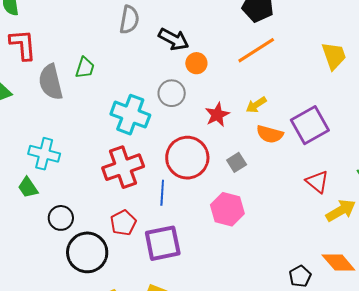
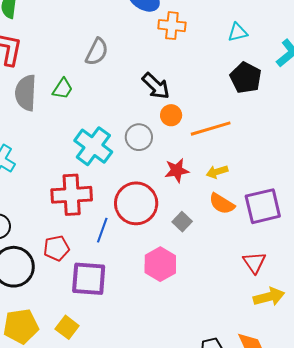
gray semicircle: (129, 20) -> (97, 52), moved
orange line: (256, 50) -> (211, 129), moved
gray square: (237, 162) -> (182, 222), turned -30

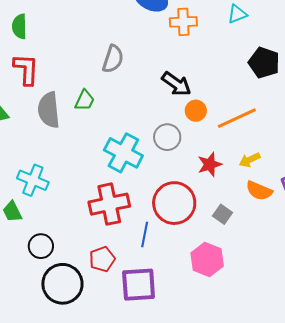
cyan triangle: (238, 32) -> (237, 14), moved

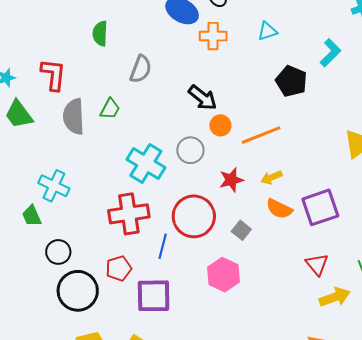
green semicircle: (19, 26) -> (100, 33), moved

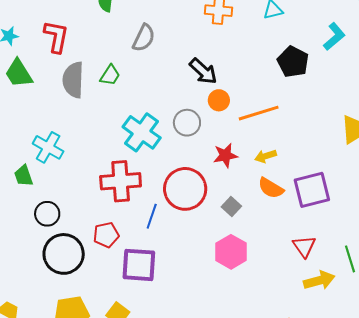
pink hexagon: (223, 275) -> (231, 252), moved

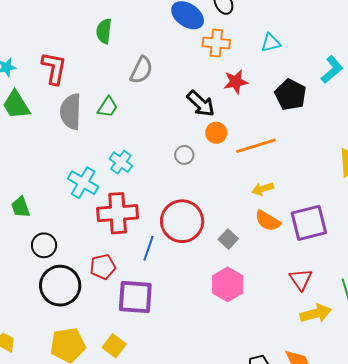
gray circle: (187, 123) -> (184, 155), size x0.7
cyan cross: (142, 132) -> (121, 162), moved, size x0.6
cyan cross: (48, 147) -> (83, 183), moved
red star: (225, 155) -> (236, 82), moved

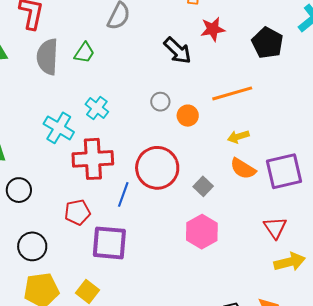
orange circle: (216, 133) -> (188, 116), moved
black circle: (60, 286) -> (32, 246), moved, size x0.7

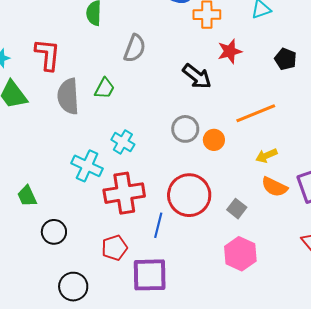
black pentagon: (267, 43) -> (285, 59), size x0.7
gray circle: (160, 102) -> (185, 129), size x1.4

